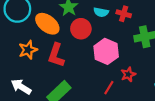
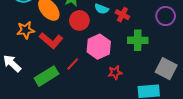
red L-shape: (56, 55) -> (51, 41), turned -80
red line: (109, 88) -> (73, 64), moved

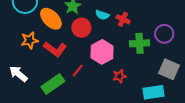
purple circle: (166, 16) -> (164, 34), moved

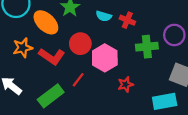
red circle: (81, 28) -> (80, 44), moved

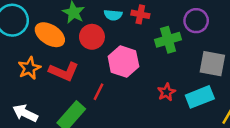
red circle: (80, 44) -> (92, 37), moved
red star: (126, 84) -> (166, 92), moved

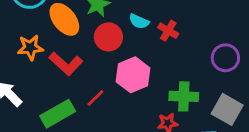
green cross: (168, 40) -> (184, 96), moved

